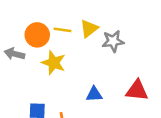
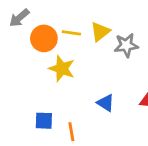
gray arrow: (14, 54) -> (19, 18), moved, turned -54
blue triangle: (94, 94) -> (106, 103), turned 36

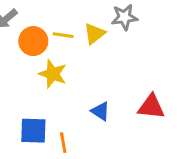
gray star: (126, 45) -> (124, 17), moved
blue square: (44, 121) -> (33, 131), size x1.4

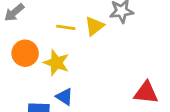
orange circle: (33, 41) -> (25, 53), moved
blue triangle: (100, 111) -> (64, 97), moved

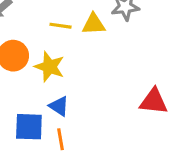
yellow triangle: (94, 26) -> (94, 24), turned 35

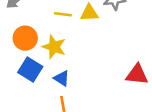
blue square: (29, 127) -> (30, 70), moved, turned 30

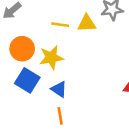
yellow star: (54, 47) -> (51, 58), turned -30

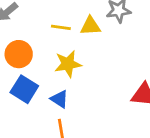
yellow star: (51, 58) -> (68, 64), moved

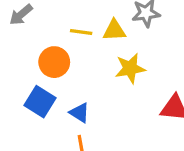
orange circle: (19, 54) -> (54, 62), moved
yellow star: (68, 64) -> (130, 68), moved

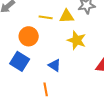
yellow star: (130, 68) -> (77, 40), turned 30
blue triangle: (80, 113) -> (55, 65), moved

